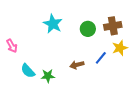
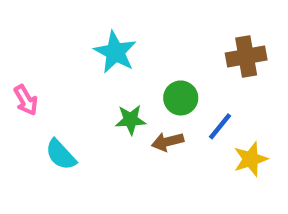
green circle: (88, 29) -> (181, 98), moved
yellow star: (120, 48) -> (251, 159), moved
green star: (48, 76) -> (131, 120), moved

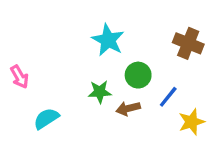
cyan star: (115, 52) -> (108, 40), moved
brown cross: (246, 57) -> (188, 43), turned 32
cyan semicircle: (61, 155) -> (46, 119), turned 100

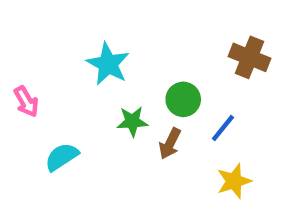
cyan star: (108, 40) -> (108, 64), moved
brown arrow: (128, 108) -> (170, 144), turned -50
yellow star: (192, 122) -> (234, 181), moved

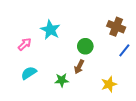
pink arrow: (26, 102) -> (25, 44), moved, turned -104
green star: (132, 121) -> (62, 80), moved
blue line: (223, 128) -> (124, 50), moved

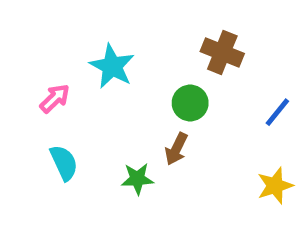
brown cross: (116, 27) -> (222, 52), moved
cyan semicircle: (29, 73) -> (64, 163), turned 98
yellow star: (109, 84) -> (275, 186), moved

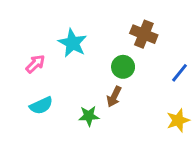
cyan semicircle: (64, 163) -> (41, 105), turned 90

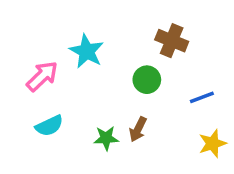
pink arrow: (35, 64) -> (42, 76), size x1.4
blue line: (180, 73) -> (202, 97), moved, turned 30
brown arrow: (114, 97) -> (138, 129), moved

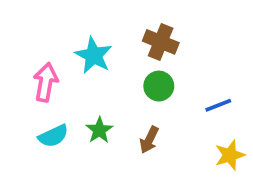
brown cross: (172, 41) -> (161, 42), moved
pink arrow: (42, 76) -> (46, 82), turned -36
green star: (106, 138) -> (99, 130), moved, turned -30

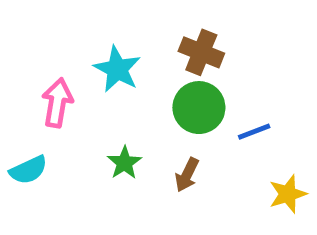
green circle: (159, 86) -> (199, 108), size x1.4
blue line: (218, 105) -> (254, 132), moved
cyan semicircle: (53, 136) -> (28, 170), moved

